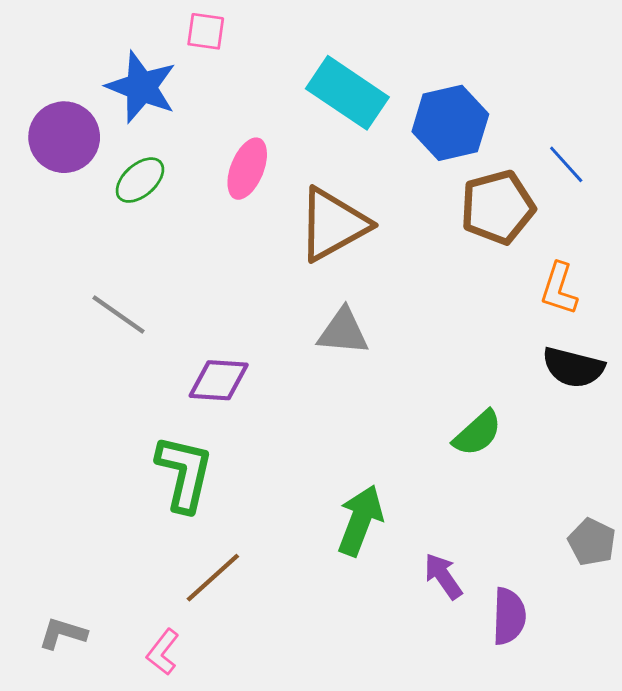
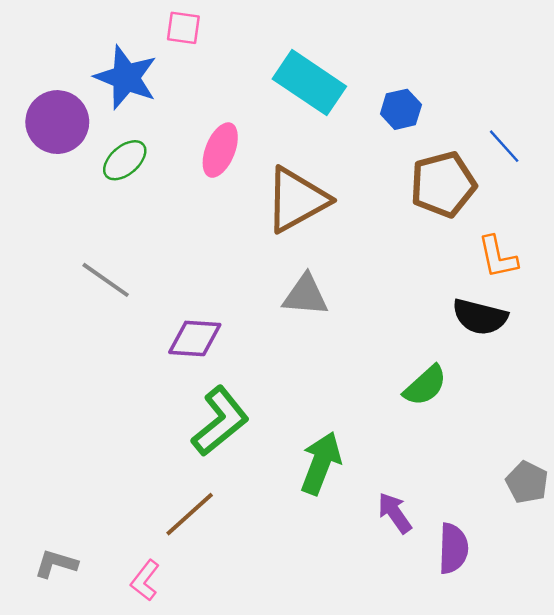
blue hexagon: (450, 123) -> (401, 109), size x0.6
orange L-shape: (559, 289) -> (498, 257), turned -30
black semicircle: (573, 367) -> (480, 317), moved
green L-shape: (184, 473) -> (220, 421), moved, turned 38

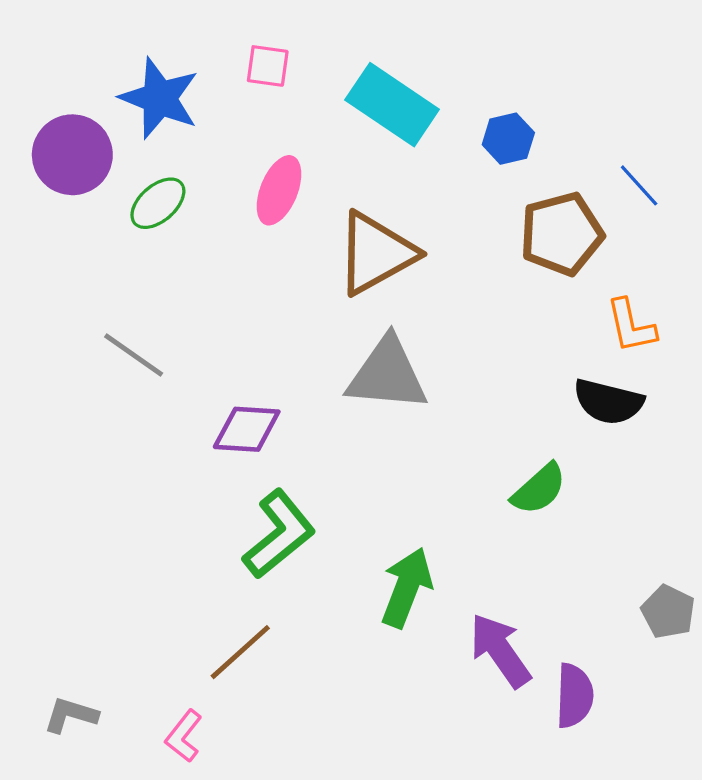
pink square: (183, 28) -> (268, 66), moved
gray triangle: (306, 295) -> (387, 374), size x1.4
purple arrow: (395, 513) -> (500, 650), size x1.4

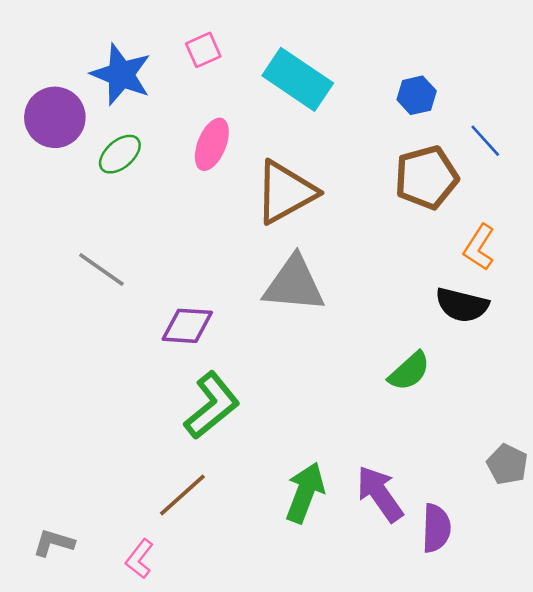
pink square: (268, 66) -> (203, 50), turned -32
blue hexagon: (508, 139) -> (417, 95), moved
orange L-shape: (631, 326) -> (479, 247), turned 45
green arrow: (407, 587) -> (305, 493), moved

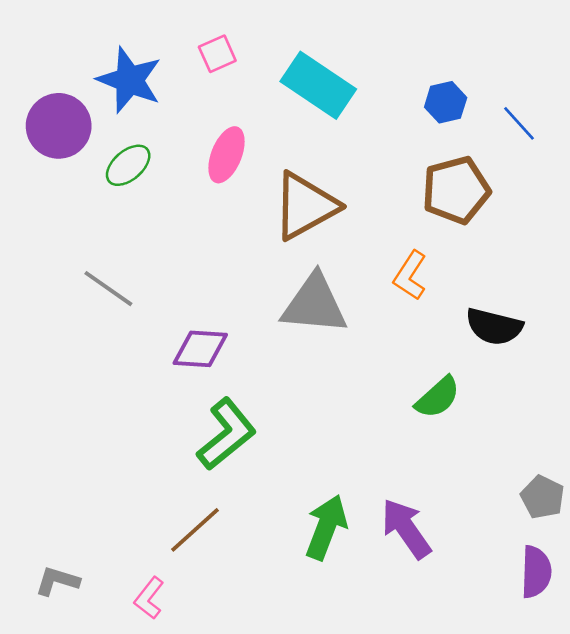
blue line: (485, 141) -> (519, 123), moved
orange L-shape: (479, 247) -> (410, 275), moved
purple semicircle: (436, 528) -> (536, 572), moved

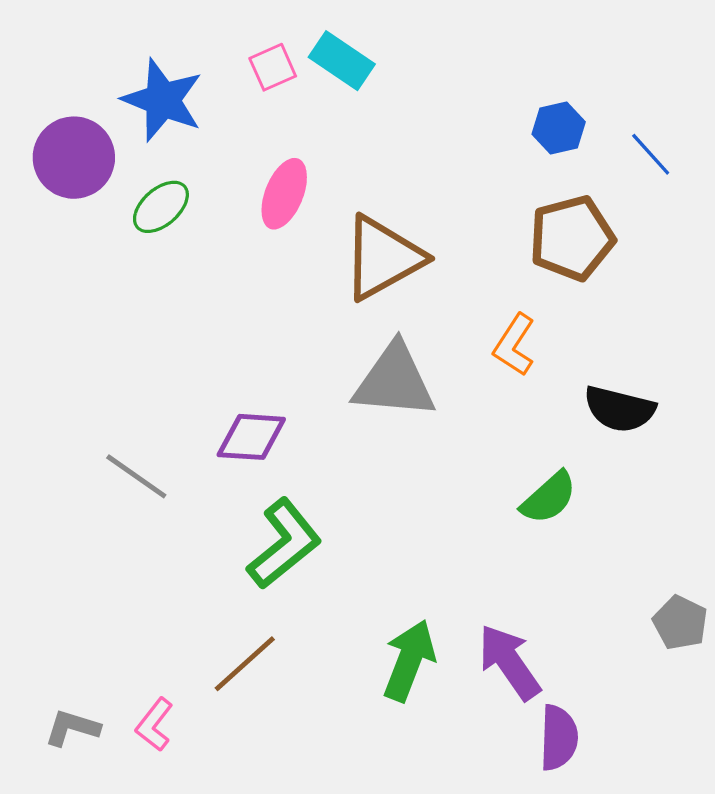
cyan rectangle: (318, 85) -> (342, 61), moved, size x0.7
gray line: (108, 289) -> (136, 476), moved
purple semicircle: (536, 572) -> (559, 738), moved
pink L-shape: (149, 598) -> (154, 725), moved

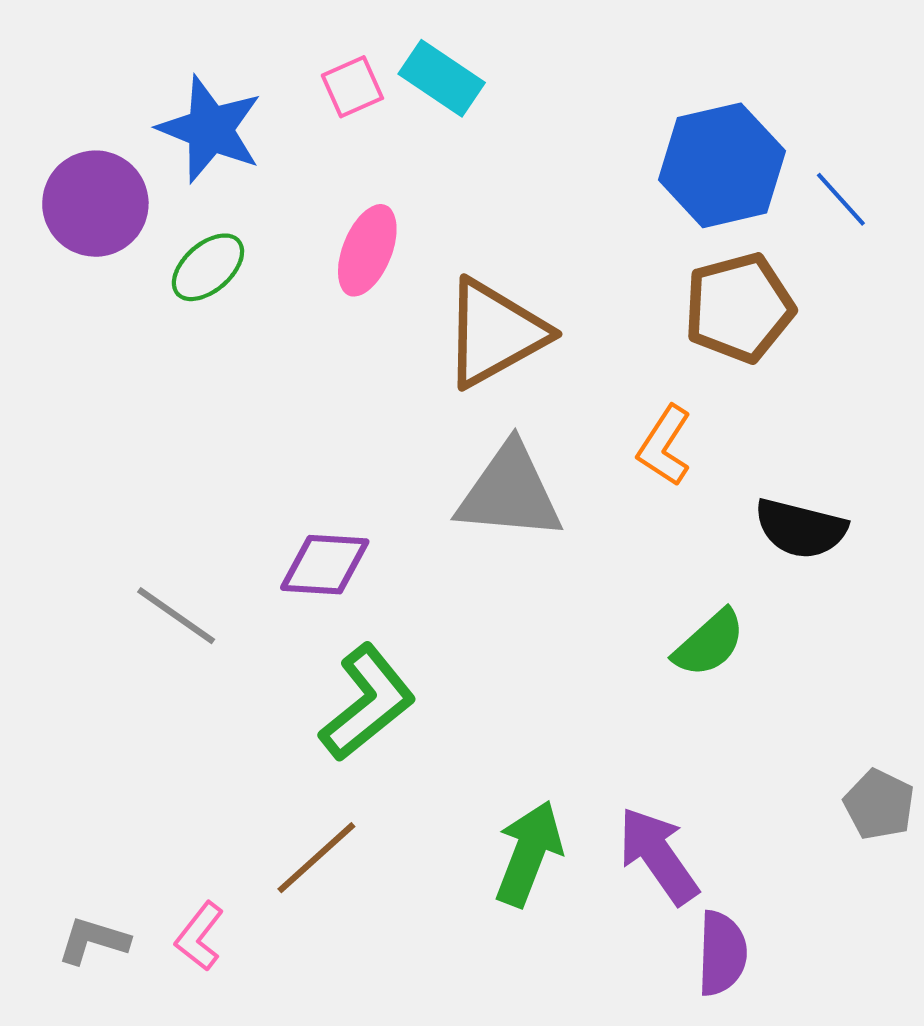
blue hexagon: (559, 128) -> (722, 165), size x1.8

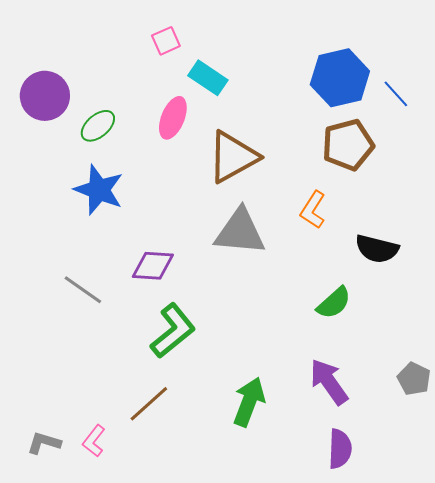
cyan rectangle: (442, 78) -> (208, 78), moved
blue star: (210, 129) -> (99, 190), moved
purple arrow: (658, 856) -> (329, 382), moved

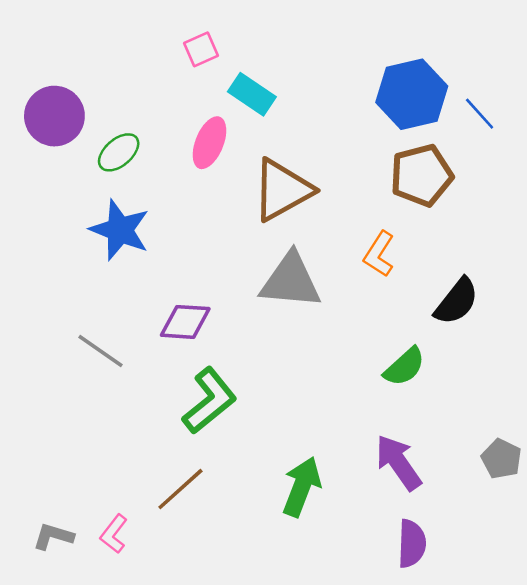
black semicircle: (377, 249) -> (457, 301), turned -66

